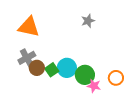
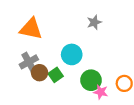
cyan circle: (67, 68) -> (72, 54), moved

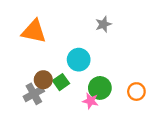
gray cross: (29, 62) -> (34, 94), moved
pink star: (101, 92) -> (90, 101), moved

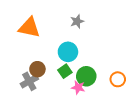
gray star: (103, 24) -> (77, 21), moved
green square: (61, 82) -> (65, 71), moved

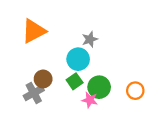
gray star: (77, 21) -> (90, 39), moved
orange triangle: (29, 27) -> (34, 31), turned -40

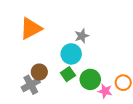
pink star: (90, 100) -> (105, 91), moved

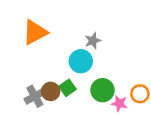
brown circle: (39, 72) -> (51, 91), moved
green square: (68, 74) -> (67, 88), moved

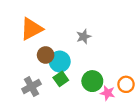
cyan circle: (81, 61) -> (60, 62), moved
brown circle: (51, 91) -> (46, 55), moved

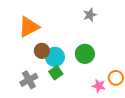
gray star: (84, 37) -> (90, 15), moved
green circle: (92, 81) -> (85, 54), moved

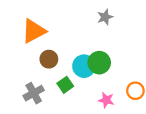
cyan circle: (55, 57) -> (84, 66), moved
pink star: (99, 86) -> (106, 100), moved

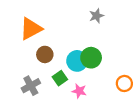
pink star: (106, 100) -> (79, 91), moved

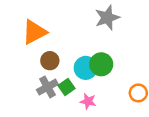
gray star: (96, 16) -> (107, 18), size x1.5
gray cross: (31, 86) -> (47, 87), moved

